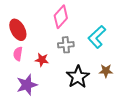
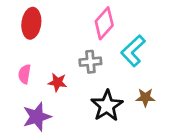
pink diamond: (61, 17) -> (104, 23), moved
red ellipse: (18, 30) -> (31, 23), moved, turned 35

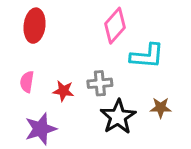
cyan L-shape: (133, 51) -> (147, 56), turned -132
gray cross: (90, 62) -> (100, 83), moved

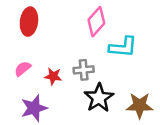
pink semicircle: (27, 82) -> (23, 69), turned 42
brown star: (161, 108) -> (140, 105), moved, size x1.5

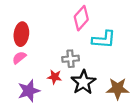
red ellipse: (29, 22) -> (21, 34), moved
red star: (53, 76) -> (55, 77), moved

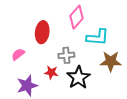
red ellipse: (21, 34) -> (42, 32), moved
brown star: (118, 89) -> (111, 61), moved

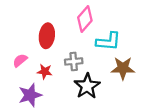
red star: (51, 72) -> (45, 72), moved

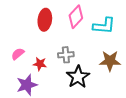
red ellipse: (47, 36) -> (45, 20), moved
cyan L-shape: (108, 41) -> (104, 26), moved

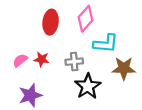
cyan L-shape: (104, 26) -> (106, 44), moved
red star: (40, 64) -> (42, 59), moved

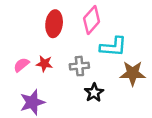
black star: (88, 86) -> (94, 93), size x0.7

